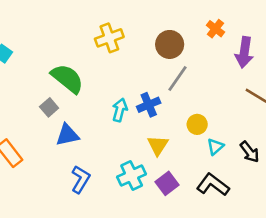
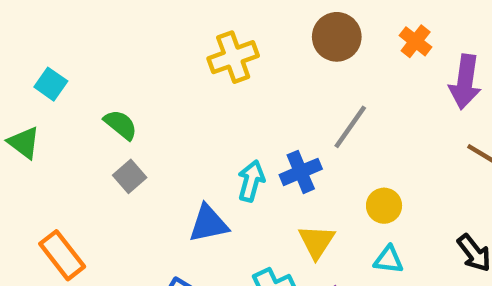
brown circle: (170, 44) -> (337, 37), moved
green semicircle: (67, 79) -> (121, 125), moved, size x0.6
blue triangle: (67, 135) -> (208, 224), moved
cyan triangle: (215, 147) -> (389, 260), moved, turned 48

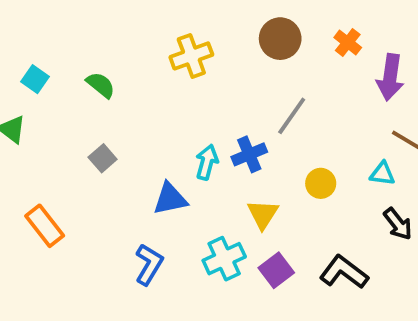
green semicircle: (121, 125) -> (101, 85), moved
cyan triangle: (389, 260) -> (382, 174), moved

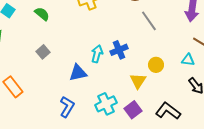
gray line: (292, 116) -> (149, 21), moved, turned -70
yellow triangle: (263, 214) -> (138, 81), moved

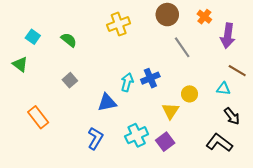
black L-shape: (168, 111) -> (219, 143), moved

